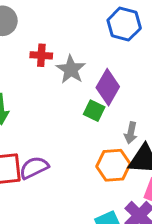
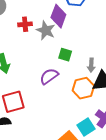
purple diamond: (108, 87) -> (58, 16), moved
purple semicircle: (34, 168) -> (49, 76), moved

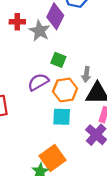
orange hexagon: (83, 88) -> (65, 90), moved
cyan square: (86, 127) -> (62, 117), moved, turned 30

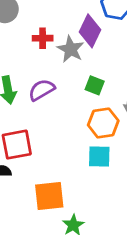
purple semicircle: (38, 82) -> (42, 90), moved
orange square: (53, 158) -> (49, 196), moved, turned 30

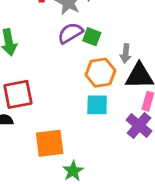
purple semicircle: (42, 90) -> (70, 33), moved

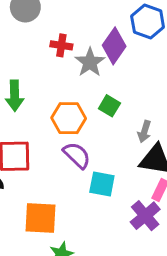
purple semicircle: (70, 33) -> (77, 155), moved, turned 65
orange hexagon: (100, 73) -> (69, 118), moved

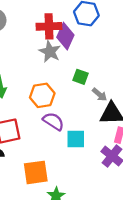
red cross: (61, 45) -> (49, 26), moved, size x1.5
green square: (109, 106) -> (81, 77), moved
gray arrow: (144, 132) -> (100, 95), turned -56

